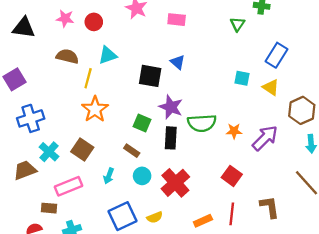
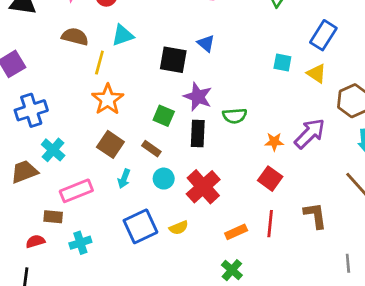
green semicircle: (202, 123) -> (235, 116), size x0.7
orange star: (234, 131) -> (274, 142), moved
brown square: (82, 149) -> (110, 144), moved

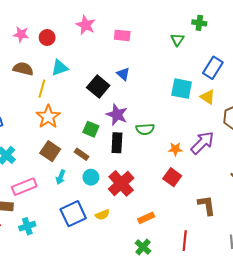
black square: (173, 60) -> (98, 86), turned 30
cyan square: (282, 63) -> (182, 89), size x1.5
red line: (270, 224) -> (185, 241), moved

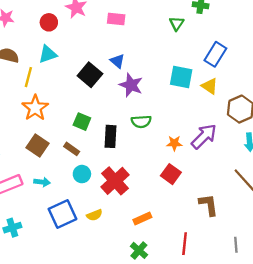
red circle: (47, 38) -> (49, 22), moved
purple star: (117, 115) -> (131, 85), moved
cyan arrow: (61, 177) -> (42, 182), moved, turned -104

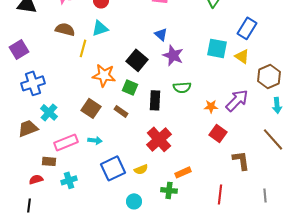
black square: (90, 75) -> (137, 60), moved
orange star: (35, 108) -> (104, 75), moved, turned -30
cyan circle: (82, 174) -> (134, 201), moved
red square: (171, 174) -> (218, 133), moved
green cross: (139, 250) -> (169, 190), moved, turned -35

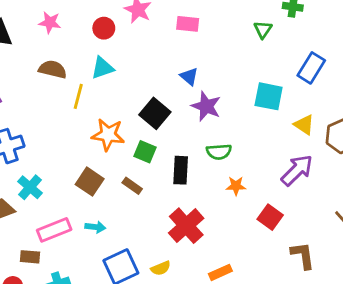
yellow triangle: (242, 56) -> (304, 125), moved
orange star: (211, 106) -> (236, 186), moved

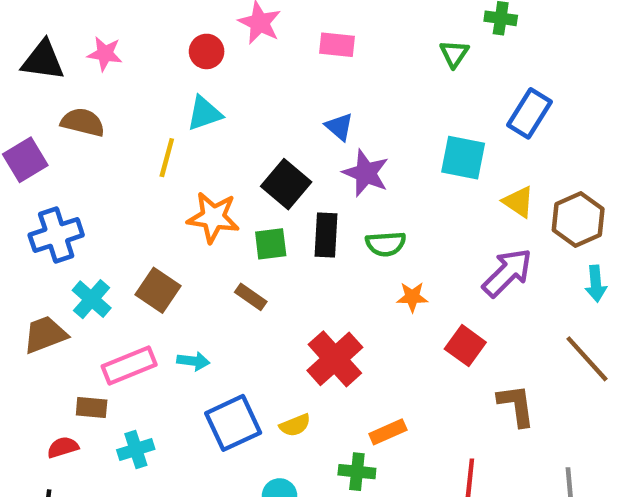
pink star: (50, 22) -> (105, 54), moved
brown semicircle: (53, 69) -> (83, 122), moved
green square: (145, 152) -> (271, 244), turned -30
black rectangle: (181, 170) -> (326, 235), moved
brown square: (90, 182) -> (158, 290), moved

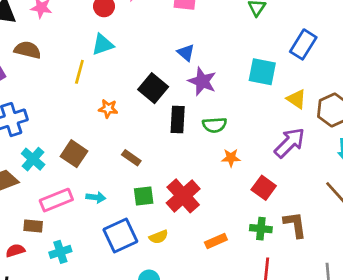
orange star: (213, 217) -> (108, 109), size x0.6
green square: (271, 244) -> (144, 196), moved
green cross: (357, 472) -> (261, 229), moved

